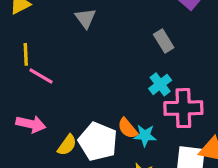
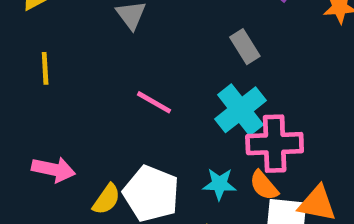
pink line: (41, 76) -> (154, 102), moved
cyan cross: (160, 84) -> (241, 110), size x1.5
orange semicircle: (128, 128) -> (264, 185), moved

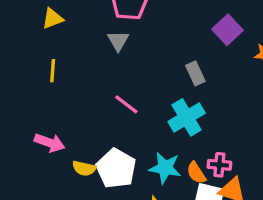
pink cross: (275, 144) -> (219, 165), moved, size x0.6
cyan star: (219, 184) -> (165, 168), size x1.4
yellow semicircle: (107, 199) -> (84, 168), turned 60

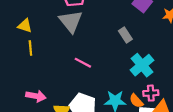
yellow triangle: (53, 18) -> (25, 26), moved, turned 48
gray triangle: (118, 41) -> (71, 21), size x1.6
cyan cross: (187, 117) -> (142, 65), moved

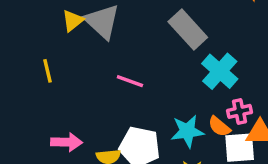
yellow triangle: (25, 26) -> (73, 21), moved, turned -48
gray rectangle: (125, 35) -> (188, 29), size x1.6

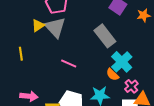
pink cross: (239, 111) -> (131, 86), turned -32
orange semicircle: (219, 126) -> (113, 75), moved

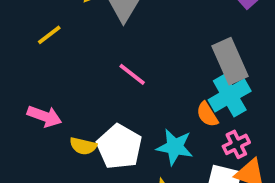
gray rectangle: (105, 36) -> (230, 61), moved
yellow line: (21, 54) -> (49, 35), turned 48

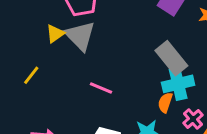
cyan cross: (230, 95) -> (178, 84), turned 32
orange semicircle: (207, 114) -> (165, 103), turned 66

